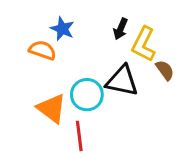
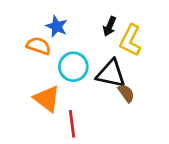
brown semicircle: (165, 70) -> (126, 93), moved
cyan circle: (87, 95) -> (73, 67), moved

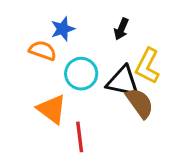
blue star: (57, 26) -> (63, 29), turned 30
yellow L-shape: (130, 40) -> (148, 66), moved
brown semicircle: (126, 93) -> (140, 103), size x1.5

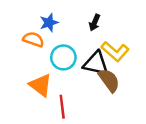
yellow L-shape: (148, 66) -> (115, 51), turned -76

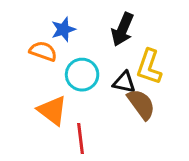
black arrow: (95, 23) -> (123, 29), size x1.5
yellow L-shape: (115, 51) -> (149, 67), turned 68
black triangle: (96, 63) -> (124, 82), size x0.7

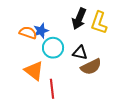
blue star: (63, 29) -> (41, 31), moved
yellow L-shape: (149, 67) -> (99, 23), moved
brown semicircle: (141, 104) -> (91, 67), turned 100

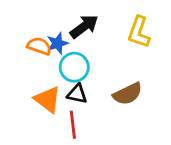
black arrow: (79, 19) -> (84, 26), moved, turned -150
black triangle: (80, 53) -> (77, 94), moved

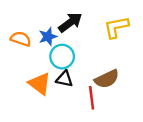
yellow L-shape: (139, 32) -> (116, 27), turned 60
orange semicircle: (39, 46) -> (21, 39), moved
red line: (73, 125) -> (92, 98), moved

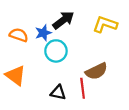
yellow L-shape: (116, 27) -> (105, 24), turned 30
black triangle: (64, 79) -> (58, 92), moved
orange triangle: (40, 84) -> (16, 75), moved

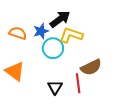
yellow L-shape: (105, 24) -> (71, 35), moved
black triangle: (58, 92) -> (55, 87), turned 49

